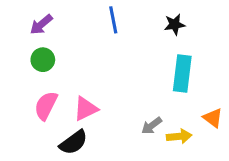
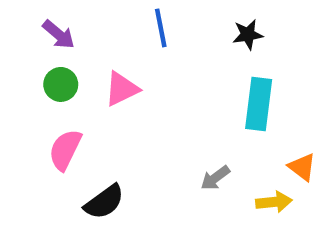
purple arrow: (41, 24) -> (59, 34), turned -100
pink triangle: (86, 109) -> (122, 89), moved
yellow arrow: (179, 136) -> (274, 202), moved

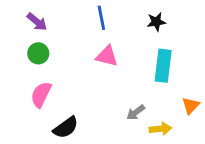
pink triangle: (122, 89) -> (107, 56), moved, turned 40
orange triangle: (302, 167) -> (191, 106), turned 36
yellow arrow: (274, 202) -> (160, 129), moved

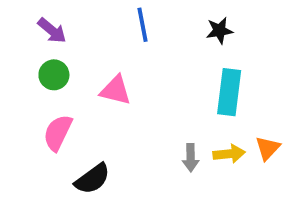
pink triangle: (107, 56) -> (116, 90), moved
gray arrow: (136, 112) -> (191, 158), turned -54
yellow arrow: (160, 129) -> (229, 154), moved

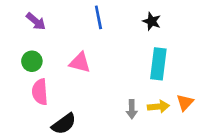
black star: (219, 31) -> (152, 21), turned 30
green circle: (54, 75) -> (32, 61), moved
pink semicircle: (58, 133) -> (40, 92), turned -30

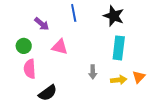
purple arrow: (36, 21) -> (42, 24), moved
black star: (152, 21) -> (114, 16), size x1.5
gray arrow: (132, 109) -> (93, 72), moved

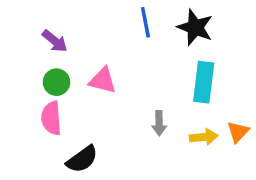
blue line: (74, 13) -> (145, 22), moved
purple arrow: (42, 24) -> (55, 41), moved
green circle: (24, 46) -> (56, 82), moved

